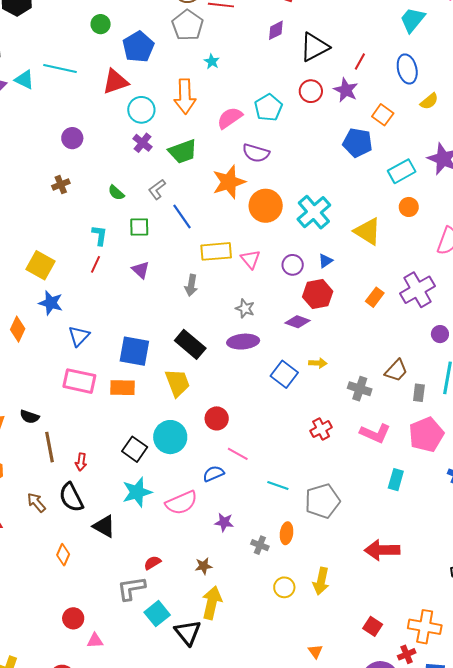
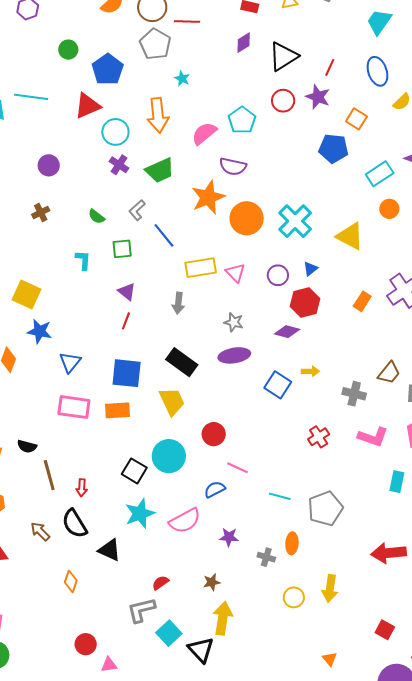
red line: (95, 264) -> (126, 321), moved

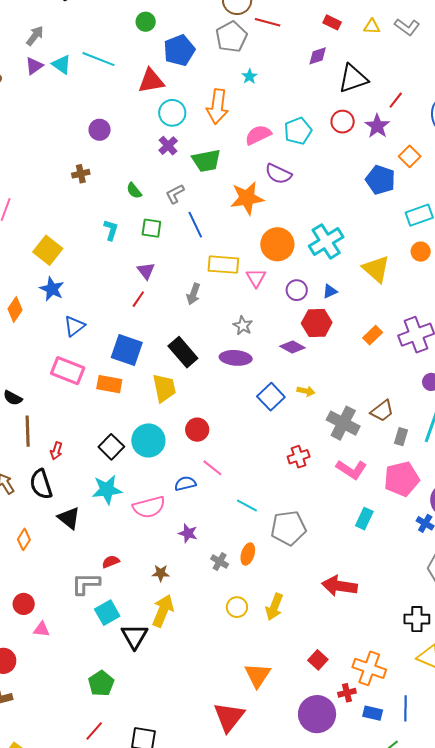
orange circle: (247, 218) -> (277, 244), moved
gray cross: (354, 394) -> (343, 423), size x1.4
orange triangle: (330, 659) -> (257, 675), size x1.8

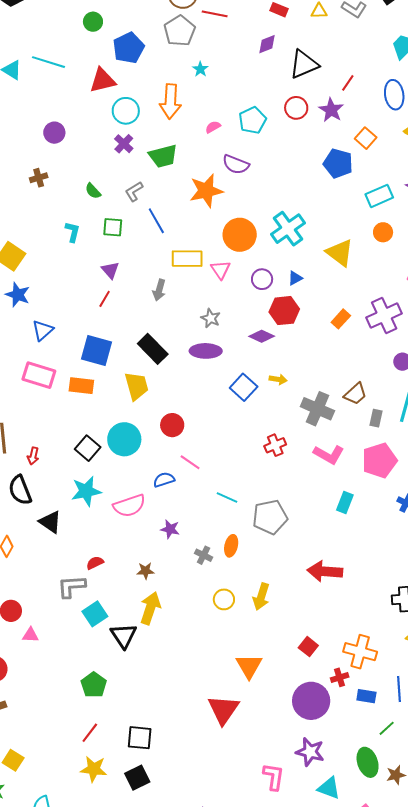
pink semicircle: (258, 135) -> (213, 127), size x0.6

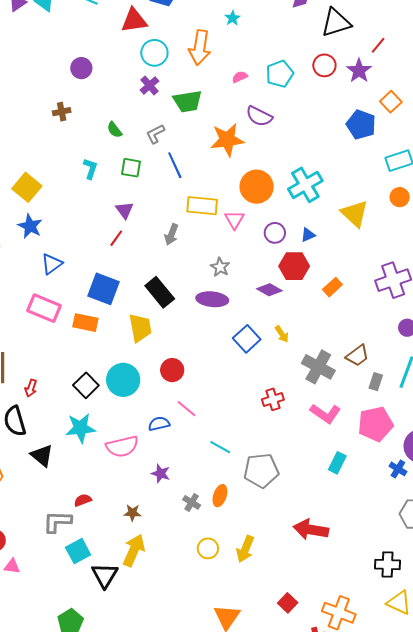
orange rectangle: (341, 319) -> (332, 287), moved
yellow arrow: (278, 379) -> (282, 334), turned 42

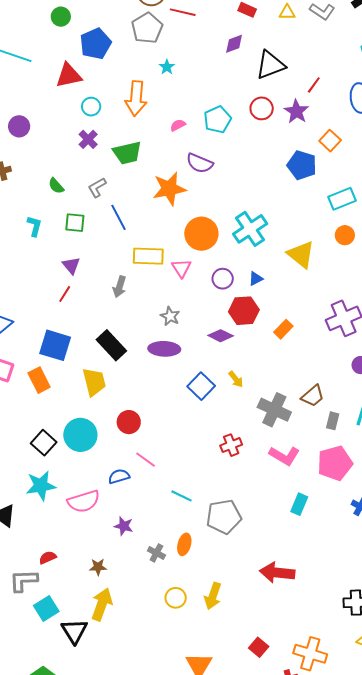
cyan circle: (154, 53) -> (91, 107), size x0.7
orange rectangle: (85, 323) -> (39, 380), turned 55

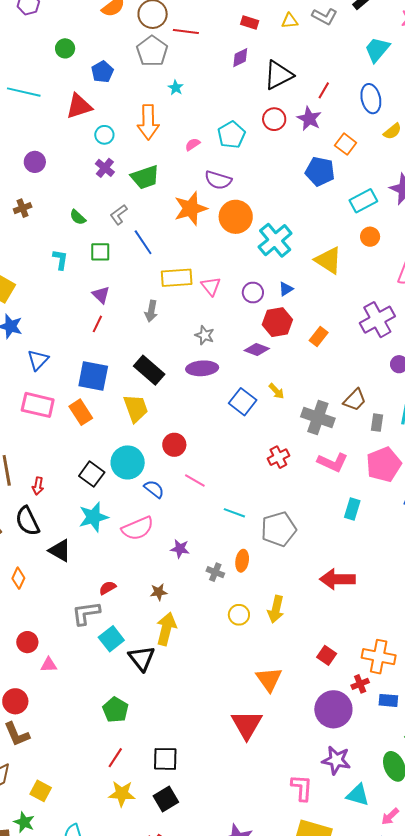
blue pentagon: (96, 44) -> (102, 72), size x0.7
orange circle: (201, 234) -> (236, 217), moved
blue semicircle: (119, 476) -> (154, 489), moved, turned 60

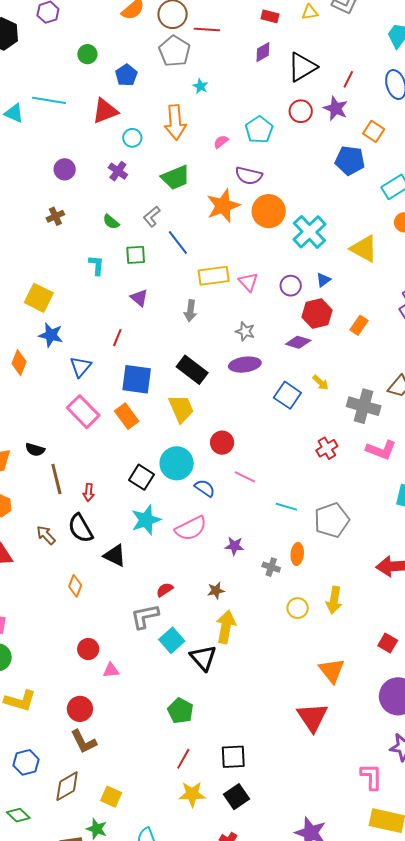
purple cross: (105, 168) -> (118, 171), moved
red line: (97, 324) -> (117, 338), moved
pink rectangle: (38, 405) -> (83, 412), turned 36

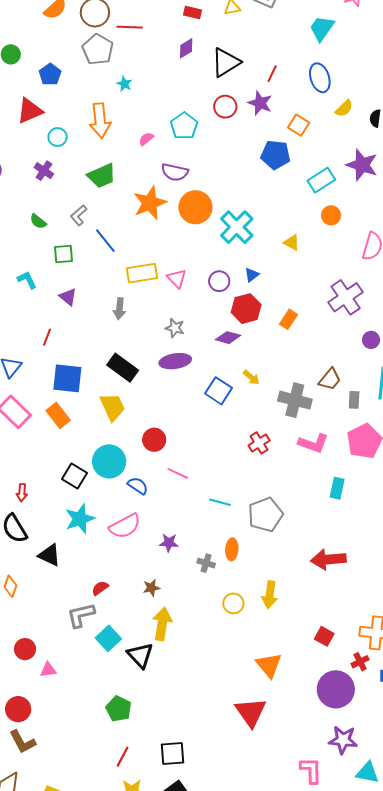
yellow triangle: (364, 249) -> (292, 243), size x0.6
cyan L-shape: (96, 265) -> (27, 280), moved, turned -30

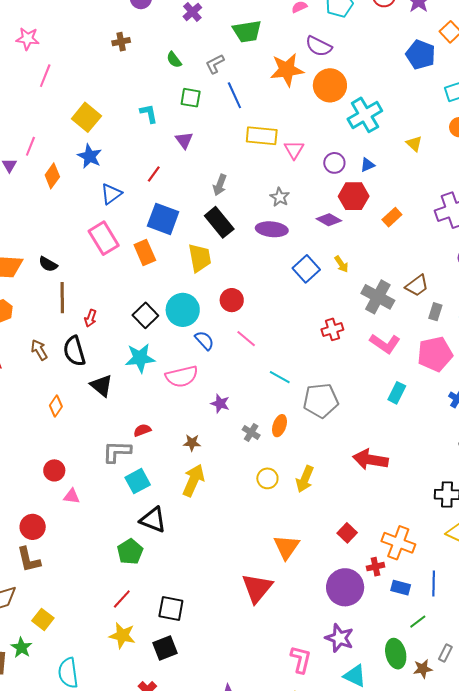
gray arrow: (119, 309) -> (220, 185), moved
black triangle: (140, 655) -> (153, 520), moved, turned -40

